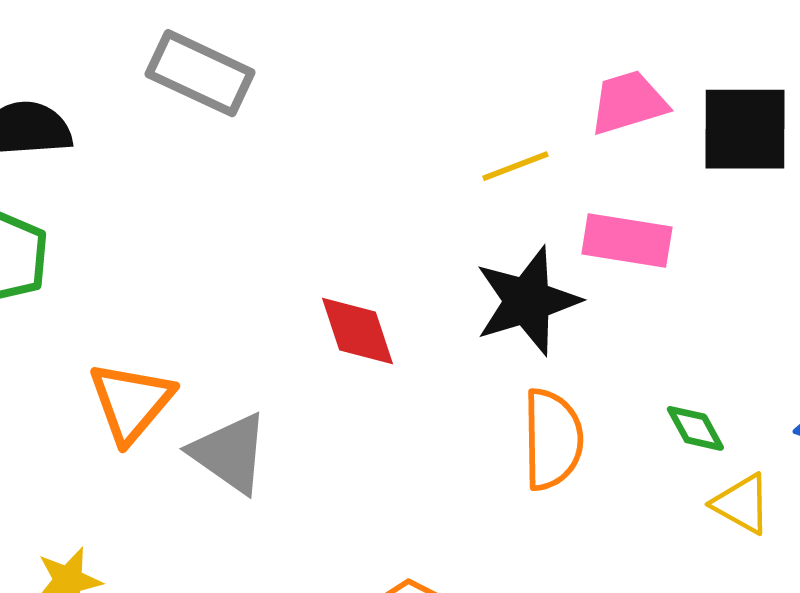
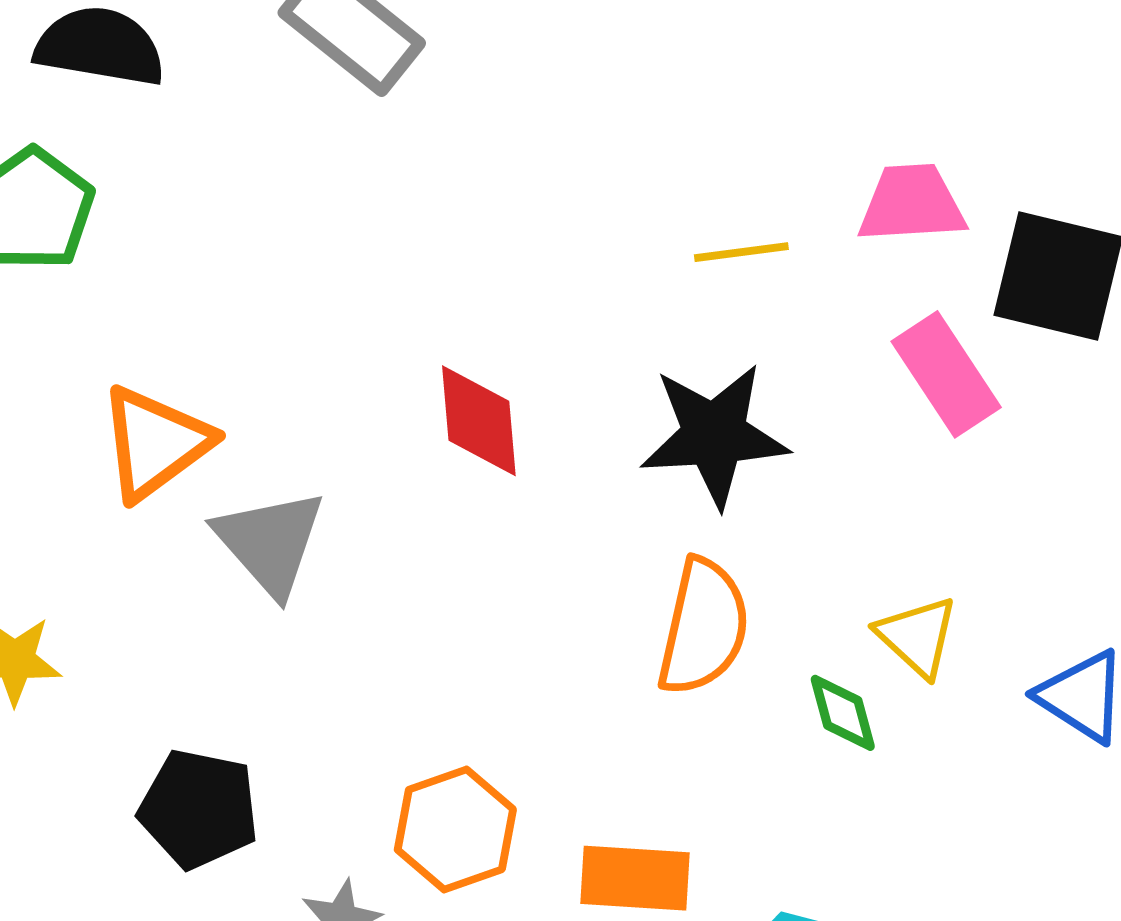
pink rectangle: (627, 241) -> (946, 374), moved, turned 34
green diamond: (695, 428) -> (843, 713), moved
yellow triangle: (742, 504) -> (917, 636), moved

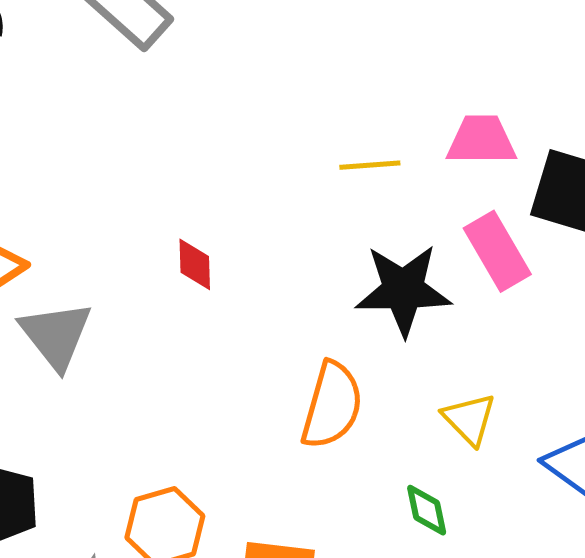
red diamond: (479, 421) -> (195, 264), size x0.7
black star: (714, 435) -> (403, 290), moved
green diamond: (843, 713) -> (427, 510), moved

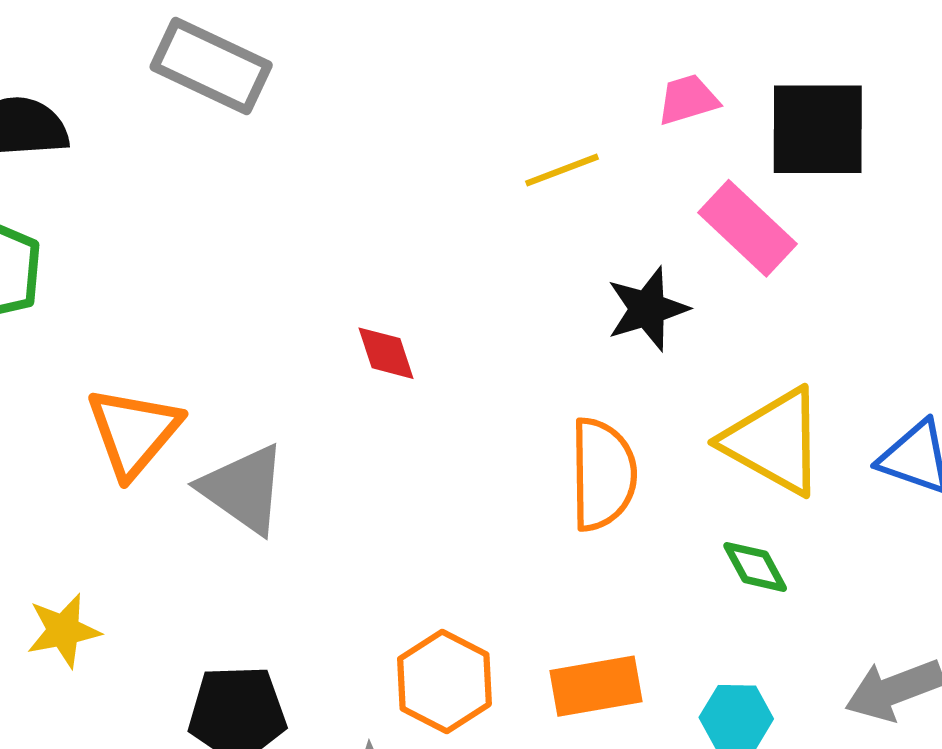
pink trapezoid: (481, 140) -> (688, 99), size x0.7
black star: (403, 290) -> (647, 309), size x0.7
yellow triangle: (469, 419) -> (774, 441), size x1.6

